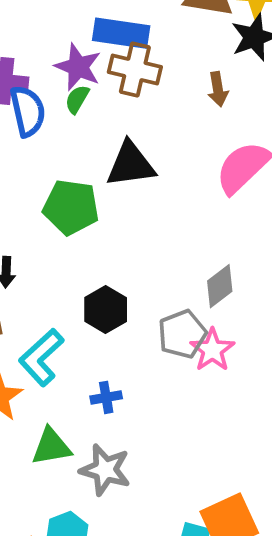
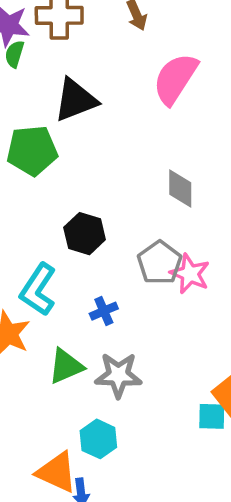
gray diamond: (220, 286) -> (180, 189), turned -39
gray pentagon: (182, 334) -> (160, 263), moved
pink star: (212, 350) -> (190, 274), moved

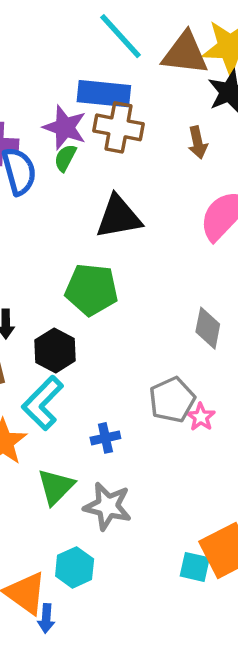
green pentagon: (32, 151) -> (92, 290), moved
black hexagon: (85, 234) -> (55, 350), moved
pink star: (190, 274) -> (201, 417), size x0.7
green triangle: (66, 366) -> (56, 487), turned -33

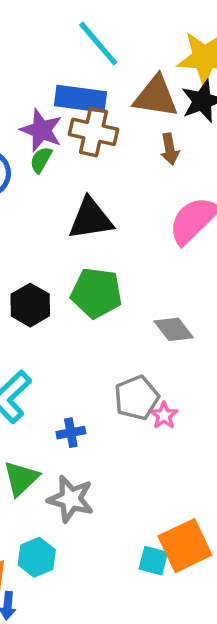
brown triangle: (185, 53) -> (156, 97), moved
green pentagon: (92, 290) -> (96, 293), moved
gray diamond: (208, 328) -> (174, 329), turned -51
black hexagon: (55, 350) -> (30, 305), moved

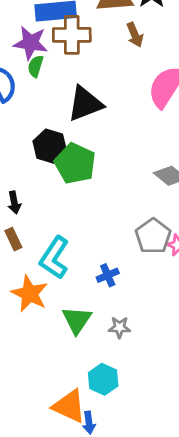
green pentagon: (96, 293) -> (75, 163), moved, turned 30
black hexagon: (30, 305) -> (50, 146), moved
gray star: (71, 499) -> (119, 327), size x0.6

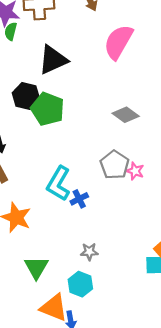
cyan L-shape: (54, 258) -> (58, 183), moved
green triangle: (77, 320) -> (36, 268), moved
gray star: (119, 327) -> (89, 252), moved

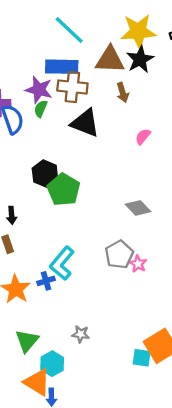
pink semicircle: (118, 42) -> (143, 137), size x0.5
black triangle: (53, 60) -> (85, 123), moved, turned 36
blue cross: (79, 199) -> (46, 281), moved
cyan hexagon: (80, 284) -> (52, 364), moved

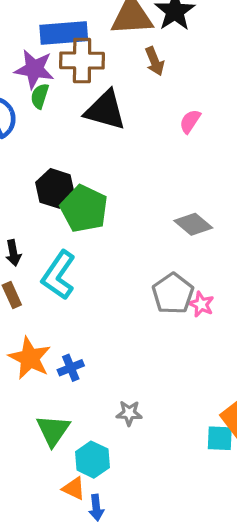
cyan L-shape: (62, 263) -> (59, 275), moved
blue cross: (46, 281) -> (71, 368), moved
orange triangle: (37, 382) -> (74, 488), size x0.6

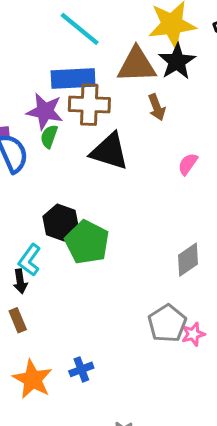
gray diamond: (193, 224) -> (188, 260), turned -76
cyan L-shape: (59, 275) -> (30, 260), moved, size x0.7
pink star: (201, 304) -> (193, 334), turned 30
blue cross: (71, 368) -> (81, 369), moved

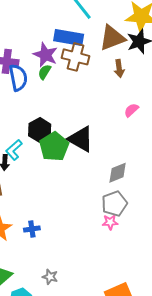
brown triangle: (137, 65) -> (112, 38), turned -32
black triangle: (110, 151) -> (81, 139), moved
gray pentagon: (167, 323) -> (114, 204), moved

